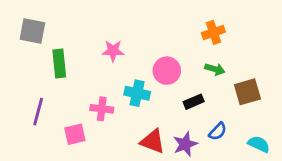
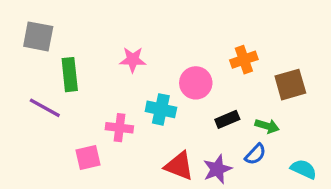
orange cross: (213, 32) -> (244, 60), moved
green arrow: (215, 69) -> (267, 126), moved
brown square: (247, 92) -> (290, 85), moved
purple line: (38, 112) -> (45, 108), moved, turned -76

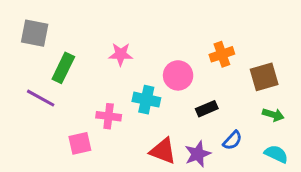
green rectangle: (70, 75) -> (63, 68), turned 32
green arrow: (267, 126) -> (273, 115), moved

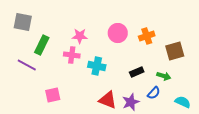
pink circle: (178, 75) -> (118, 33), moved
green arrow: (273, 115) -> (164, 76), moved
pink cross: (109, 116) -> (72, 55), moved

